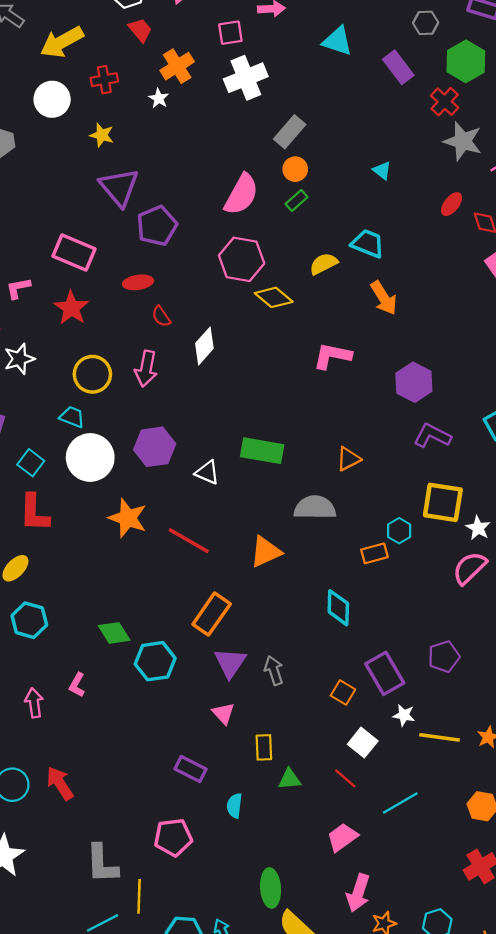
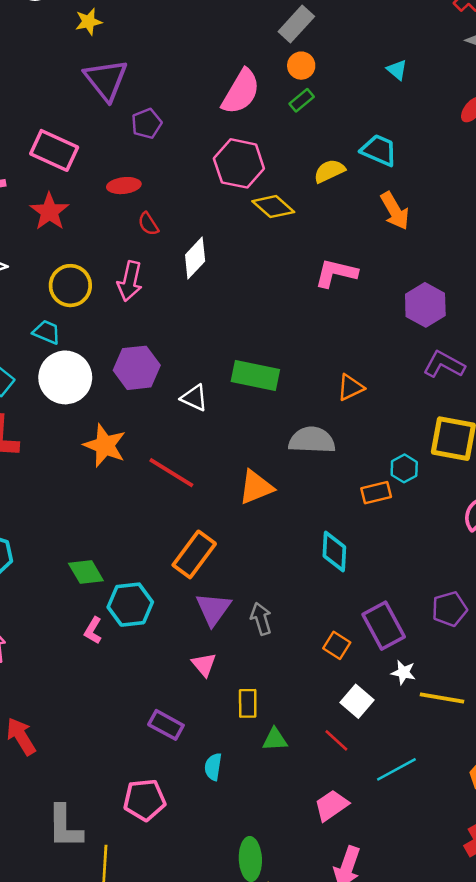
yellow star: (102, 135) -> (89, 22), turned -30
purple pentagon: (157, 226) -> (147, 124), size x0.7
pink L-shape: (77, 685) -> (93, 630), moved

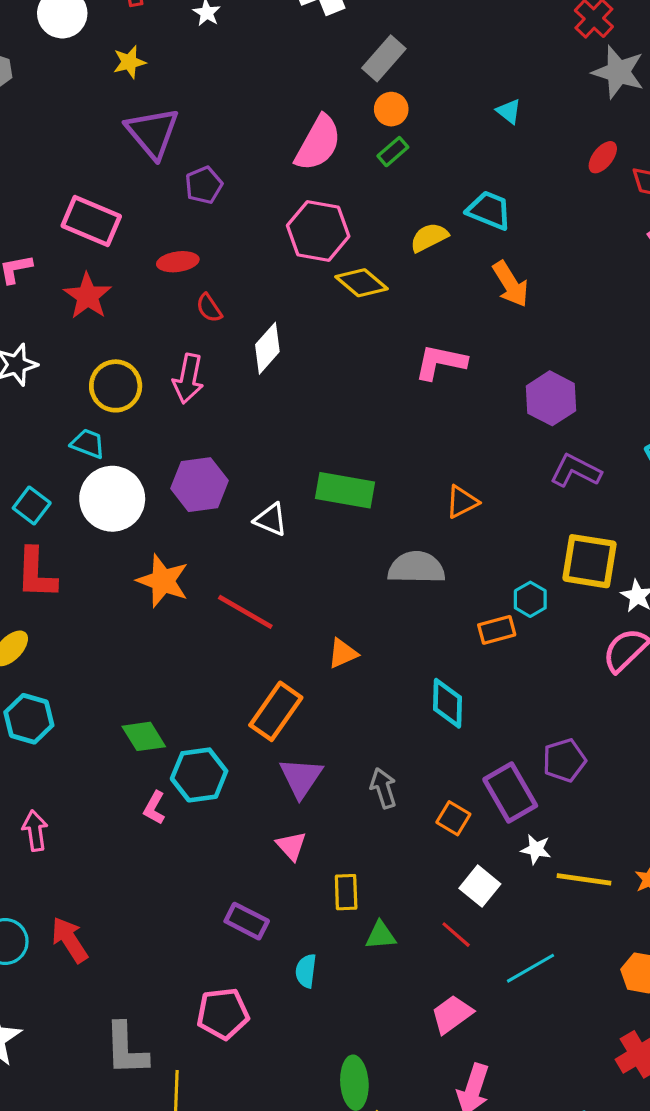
orange triangle: (256, 487) -> (343, 653), moved, size x0.7
purple pentagon: (449, 609) -> (564, 760), moved
gray arrow: (261, 619) -> (383, 788), moved

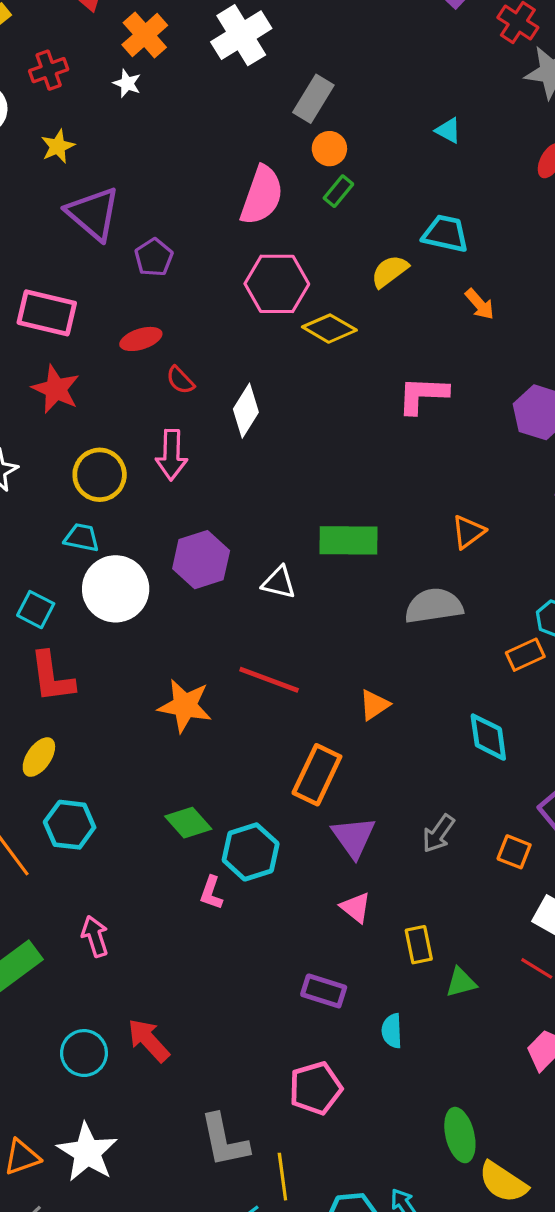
orange arrow: (511, 284) -> (480, 304), size x0.7
orange star: (163, 581) -> (185, 706), moved
gray arrow: (383, 788) -> (438, 834), turned -117

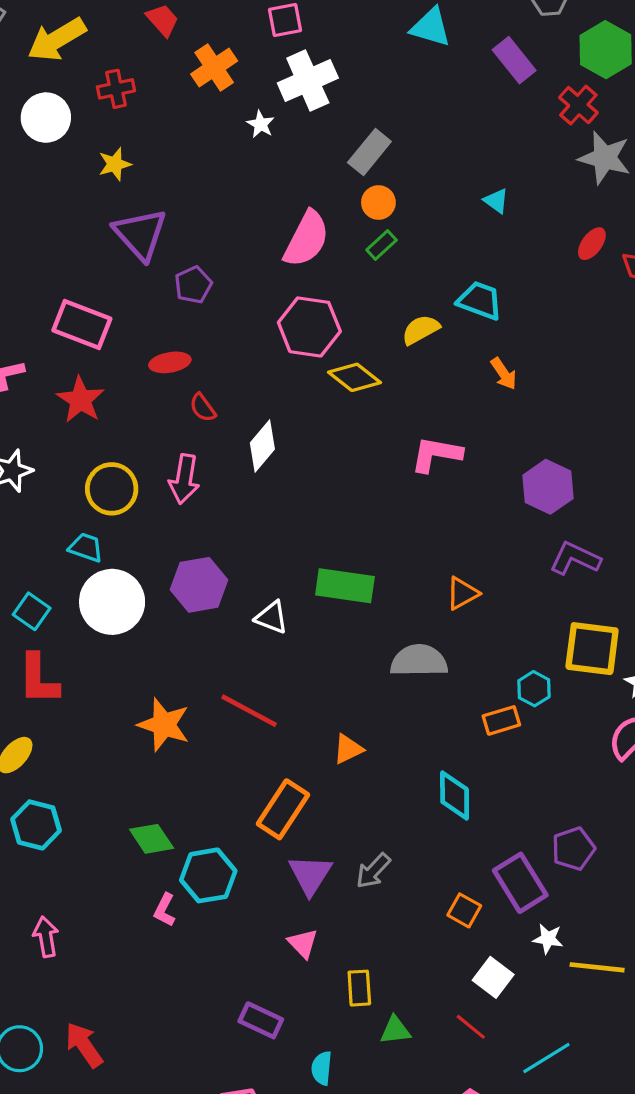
white star: (127, 83) -> (261, 124), moved
gray arrow: (438, 834) -> (373, 871), moved

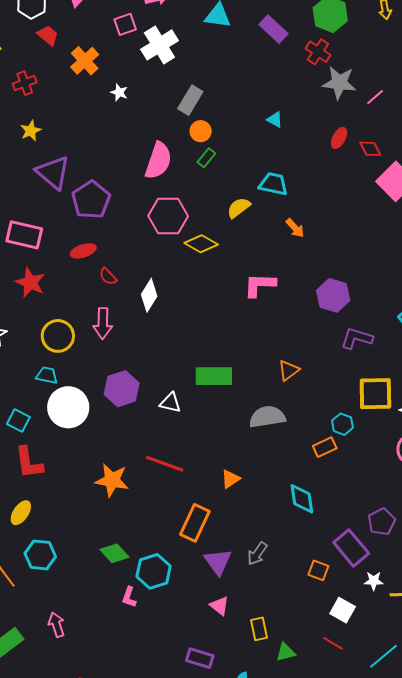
white cross: (308, 81) -> (159, 45), moved
purple pentagon: (193, 285) -> (91, 200), size x1.6

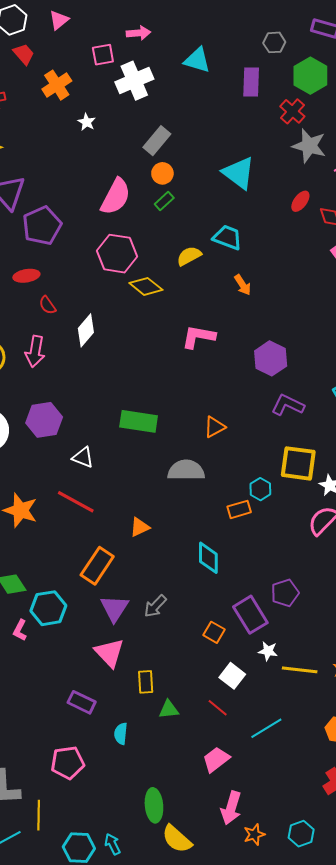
purple rectangle: (273, 29) -> (251, 82), turned 40
cyan triangle: (275, 120) -> (239, 173), size x2.0
white triangle: (170, 403) -> (83, 457), moved
pink triangle: (219, 606) -> (109, 653), size x1.5

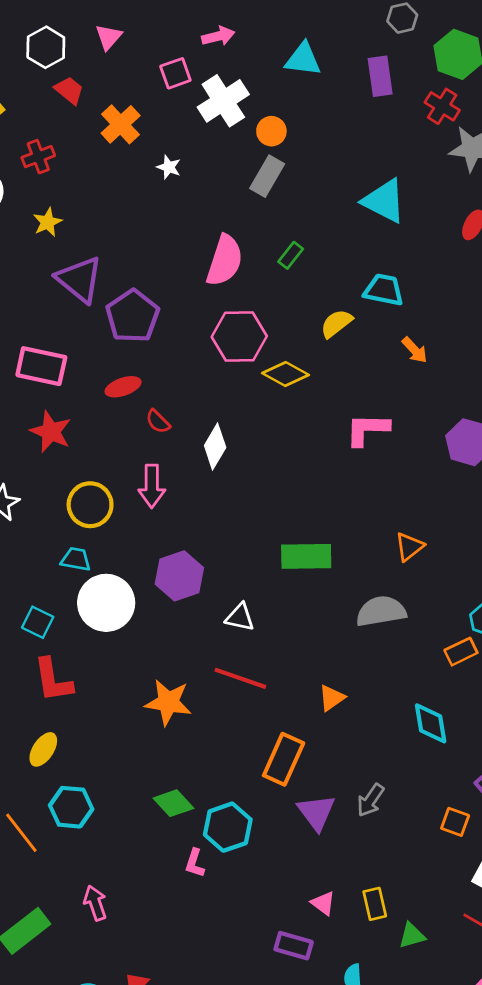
orange circle: (162, 173) -> (271, 131), moved
pink triangle: (109, 653) -> (323, 903), moved, size x0.6

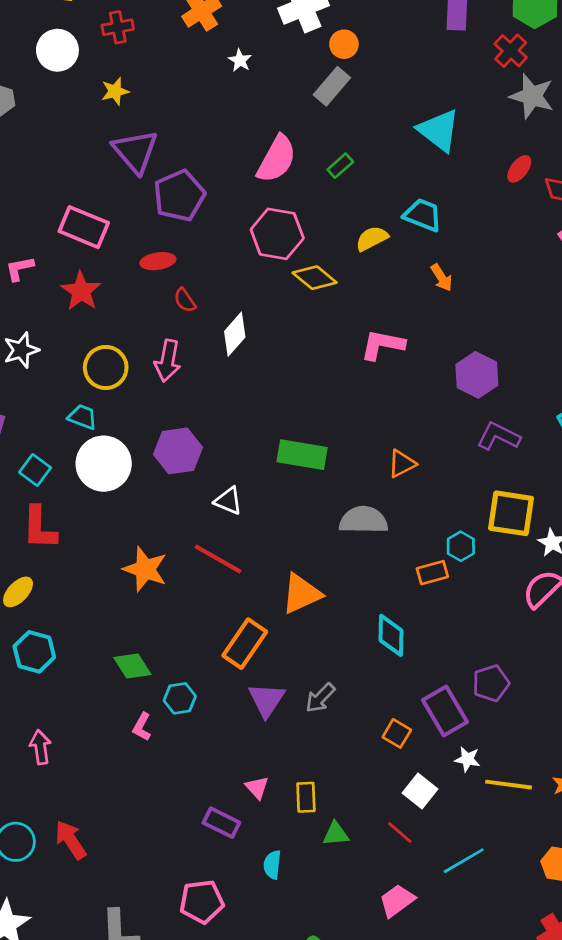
orange triangle: (332, 698) -> (301, 594), size x1.6
cyan hexagon: (228, 827) -> (180, 698), size x0.7

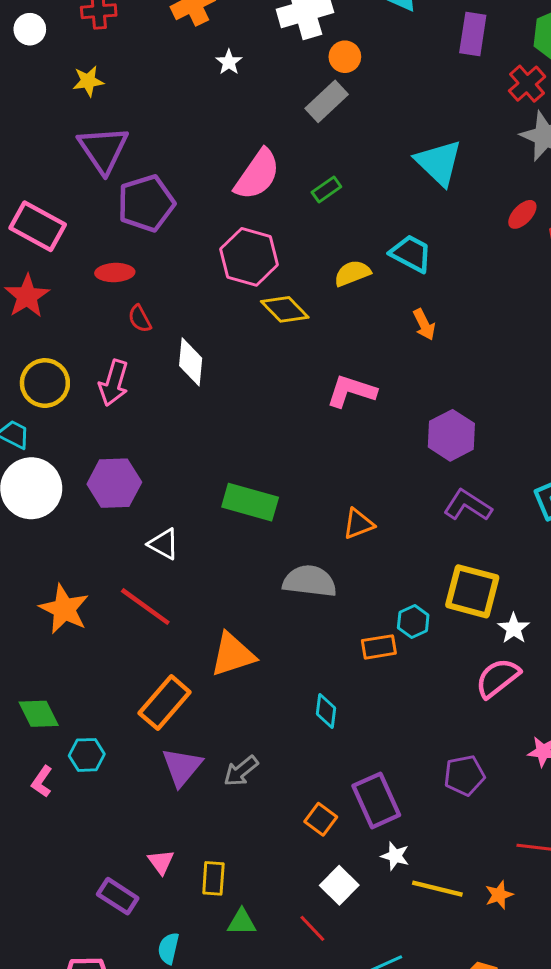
white circle: (57, 50) -> (30, 29), size x0.7
white diamond: (235, 334) -> (191, 362), turned -42
cyan diamond: (391, 635) -> (326, 711), size x0.7
purple pentagon: (491, 683) -> (464, 775), moved

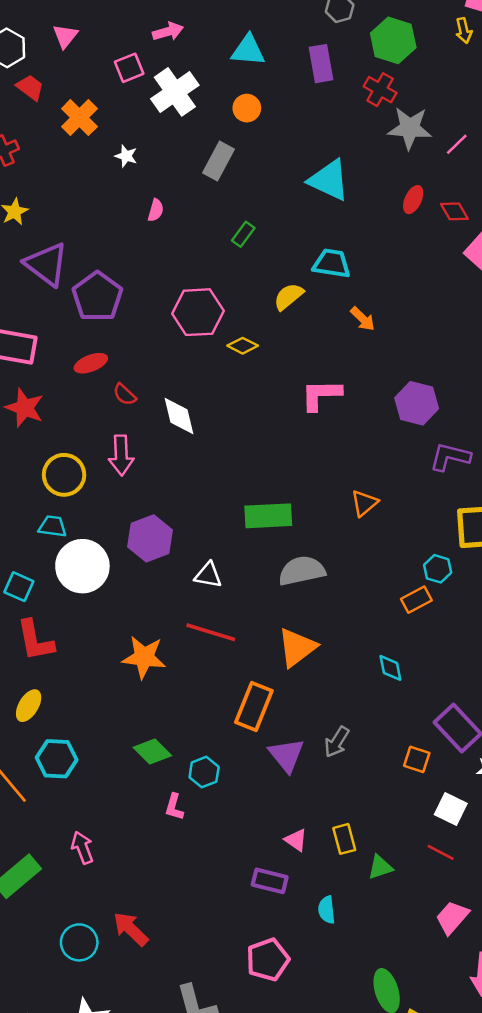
orange circle: (345, 57) -> (247, 108), moved
pink semicircle: (257, 175) -> (156, 210), moved, size x0.5
yellow diamond: (285, 309) -> (243, 346), size x0.7
gray semicircle: (310, 581) -> (302, 571), moved

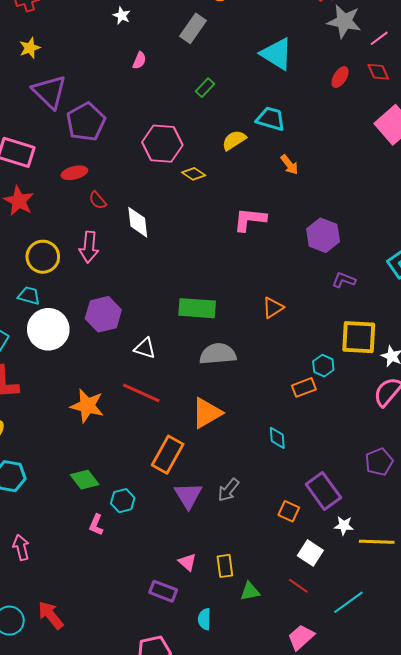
red diamond: (454, 211) -> (378, 72), moved
purple L-shape: (450, 457) -> (344, 280), size x0.7

